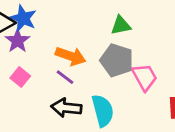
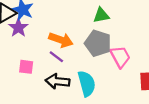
pink square: (20, 77) -> (26, 67), moved, turned -32

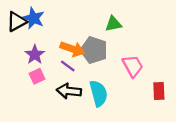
purple star: (18, 28) -> (35, 55), moved
gray pentagon: (98, 43) -> (94, 50), moved
pink square: (26, 67) -> (37, 76), turned -32

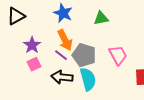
blue star: (34, 18) -> (63, 13), moved
orange arrow: (72, 49) -> (65, 40), turned 45
gray pentagon: (94, 50) -> (84, 55), moved

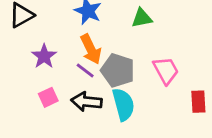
pink square: (34, 64) -> (48, 97), moved

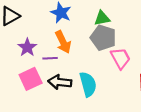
purple line: (85, 70) -> (50, 58), moved, turned -40
gray pentagon: (118, 70) -> (103, 38), moved
pink square: (48, 97) -> (31, 79), size x1.5

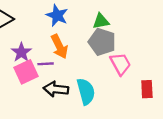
pink square: (31, 79) -> (26, 72), moved

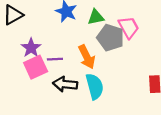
green triangle: (101, 21) -> (96, 17), moved
orange arrow: (59, 47) -> (87, 57), moved
pink trapezoid: (120, 64) -> (129, 27), moved

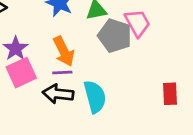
orange arrow: (87, 57) -> (64, 51), moved
purple line: (55, 59) -> (62, 73), moved

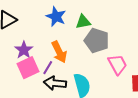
pink trapezoid: (137, 23) -> (117, 64), moved
purple line: (62, 73) -> (48, 68), moved, turned -56

